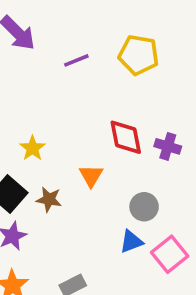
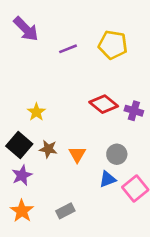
red diamond: (126, 137) -> (104, 104), turned -40
orange triangle: (91, 176) -> (77, 154), moved

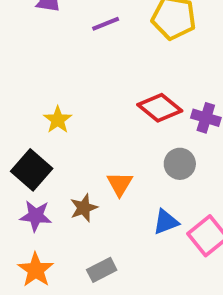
brown star: (48, 149) -> (84, 208), moved, turned -30
gray circle: (117, 154) -> (180, 164), moved
purple star: (22, 175) -> (36, 216), turned 30

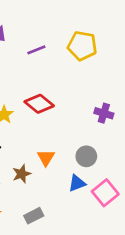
red diamond: (160, 108) -> (39, 104), moved
gray circle: (180, 164) -> (86, 156), moved

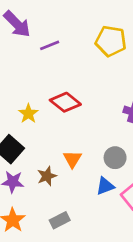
purple line: (36, 50) -> (50, 45), moved

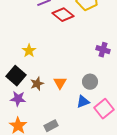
red diamond: (65, 102) -> (63, 15), moved
brown star: (47, 176) -> (37, 84), moved

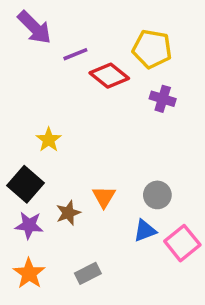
purple cross: (103, 50) -> (163, 99), moved
brown star: (37, 84) -> (68, 213), moved

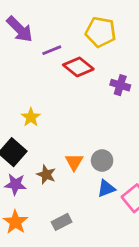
yellow pentagon: (152, 49) -> (101, 32), moved
gray circle: (157, 195) -> (102, 161), moved
brown star: (68, 213) -> (46, 174), turned -30

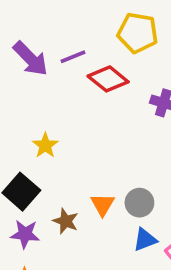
purple arrow: (20, 29) -> (31, 59), moved

